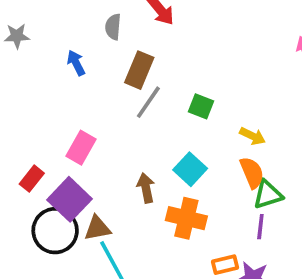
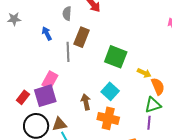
gray line: (148, 102) -> (68, 52), moved, turned -36
green square: (201, 106) -> (116, 57), size x1.6
orange semicircle: (252, 173) -> (158, 86), moved
purple square: (70, 199) -> (45, 96), moved, turned 30

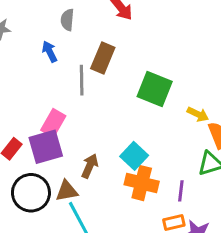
gray semicircle: (67, 13) -> (67, 20), moved
cyan square: (110, 91) -> (134, 156), moved
brown arrow: (86, 102) -> (90, 166), moved, turned 35
purple line: (149, 123) -> (181, 191), moved

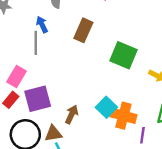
gray line: (82, 80) -> (36, 43), moved
pink rectangle: (53, 123) -> (17, 76), moved
orange cross: (142, 183) -> (123, 116), moved

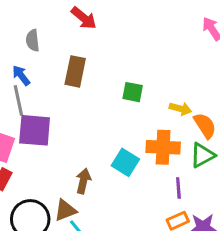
green square: (123, 55) -> (133, 92), size x0.6
purple square: (38, 99) -> (35, 130), moved, turned 32
orange cross: (123, 116) -> (163, 147), moved

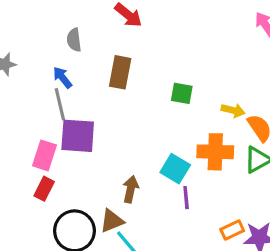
purple line: (178, 188) -> (186, 198), moved

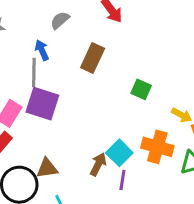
gray semicircle: (74, 40) -> (60, 20), turned 42
brown arrow: (131, 189) -> (98, 164), moved
brown triangle: (112, 221) -> (47, 168), moved

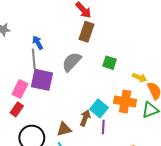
gray semicircle: (60, 20) -> (72, 62), moved, size x1.5
brown rectangle: (93, 58) -> (86, 32), moved
brown triangle: (47, 168) -> (64, 129), moved

